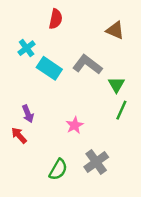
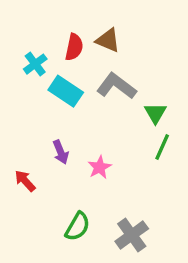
red semicircle: (56, 19) -> (74, 47), moved
brown triangle: (115, 30) -> (108, 40), moved
purple arrow: (28, 114) -> (61, 152), moved
gray cross: (96, 162) -> (132, 235), moved

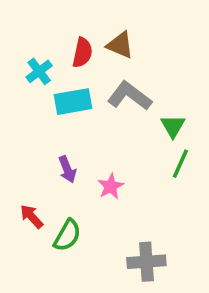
cyan rectangle: (66, 91) -> (73, 102), turned -44
red arrow: (25, 181) -> (32, 216), moved
green semicircle: (78, 227) -> (67, 235), moved
gray cross: (132, 235) -> (146, 262), turned 32

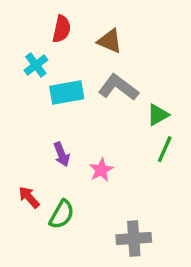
red semicircle: (82, 53) -> (62, 29), moved
green triangle: (173, 126) -> (158, 115), turned 30

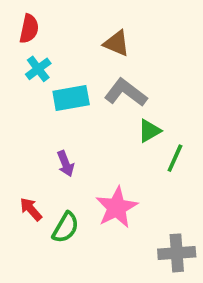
red semicircle: (62, 29) -> (29, 29), moved
green triangle: (158, 115) -> (149, 131), moved
pink star: (101, 170) -> (117, 207), moved, size x1.6
gray cross: (134, 239) -> (177, 253), moved

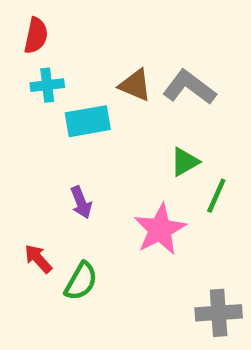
brown triangle: (117, 43) -> (135, 85), moved
cyan cross: (38, 69) -> (47, 85), turned 30
gray L-shape: (126, 93) -> (189, 87), moved
pink star: (117, 207) -> (160, 229), moved

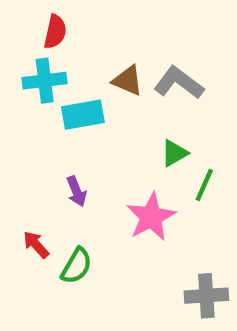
red semicircle: (36, 36) -> (55, 32), moved
cyan cross: (47, 85) -> (45, 81), size x1.4

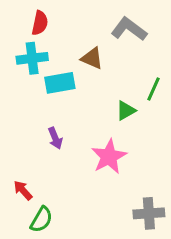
gray L-shape: (179, 83) -> (129, 29), moved
green line: (204, 185) -> (153, 89), moved
red arrow: (36, 245) -> (23, 190), moved
green semicircle: (76, 266) -> (41, 220), moved

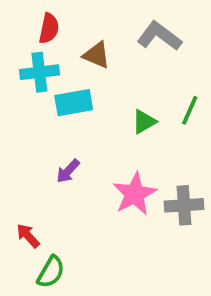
brown triangle: (92, 58) -> (97, 55), moved
green triangle: (126, 111) -> (144, 122), moved
purple arrow: (55, 138) -> (68, 171), turned 65
gray cross: (149, 213) -> (184, 205), moved

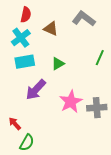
cyan cross: (39, 72) -> (21, 38), turned -30
cyan rectangle: (74, 103) -> (25, 62), moved
green triangle: (144, 122) -> (58, 64), moved
purple arrow: (68, 171) -> (36, 90), size x1.6

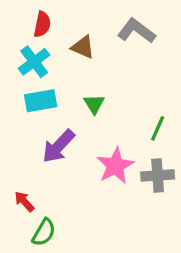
green line: (100, 58) -> (158, 128), moved
green triangle: (58, 64) -> (94, 104), turned -32

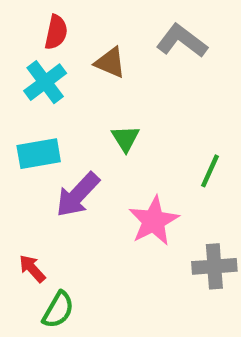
cyan rectangle: (41, 101) -> (39, 154), moved
gray cross: (158, 175) -> (214, 266), moved

